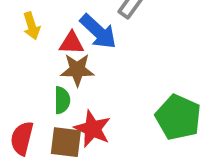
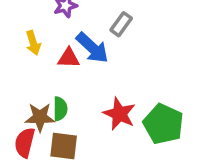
brown star: (77, 70) -> (40, 117), moved
red star: (93, 129) -> (119, 114), moved

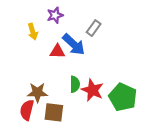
yellow arrow: (33, 43) -> (33, 32), moved
green semicircle: (60, 109) -> (75, 84), moved

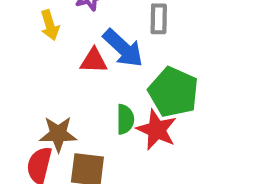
gray rectangle: (94, 28) -> (159, 19), turned -35
green pentagon: (123, 97) -> (173, 92), moved

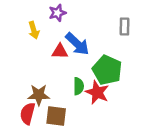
gray rectangle: (159, 19) -> (125, 26), moved

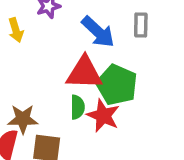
blue arrow: (77, 44) -> (98, 32), moved
red triangle: (60, 51) -> (84, 73), moved, size x1.6

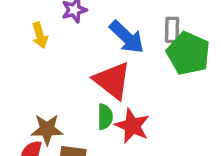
red triangle: (84, 73) -> (112, 81), turned 36
green pentagon: (117, 85) -> (188, 53), moved

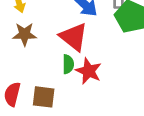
brown star: (47, 129) -> (25, 34), moved

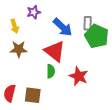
red star: (89, 71) -> (79, 76), moved

